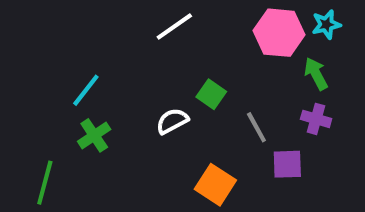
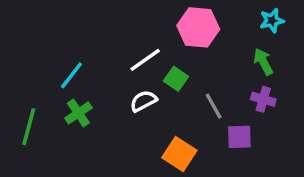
white line: (174, 26) -> (145, 60), moved
pink hexagon: (279, 33) -> (198, 27), moved
green line: (45, 183) -> (29, 127), moved

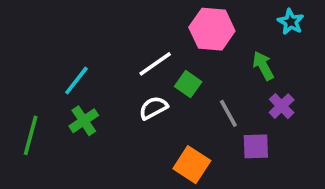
cyan star: (272, 21) -> (291, 22), turned -30
green arrow: (263, 62) -> (263, 66), moved
purple cross: (263, 99) -> (282, 106), turned 30

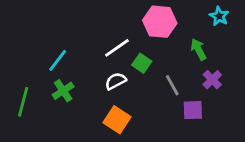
orange square: (192, 165) -> (117, 120), moved

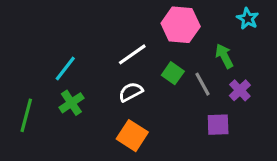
green square: (142, 63) -> (173, 73), moved
gray line: (172, 85) -> (202, 84), moved

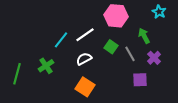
cyan line: (65, 68) -> (61, 40), moved

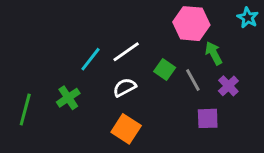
cyan star: (159, 12) -> (248, 18), moved
pink hexagon: (116, 16) -> (191, 24), moved

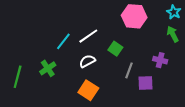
green arrow: (214, 53) -> (173, 34), moved
gray line: (193, 80) -> (129, 70), moved, turned 49
purple cross: (228, 86) -> (160, 60), turned -32

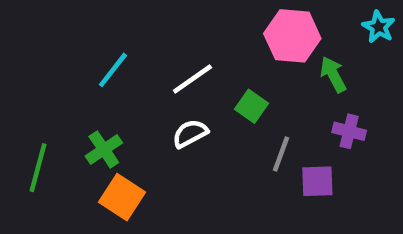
green arrow: (173, 34) -> (333, 75), moved
cyan line: (63, 41) -> (113, 70), moved
orange square: (88, 90) -> (122, 197), moved

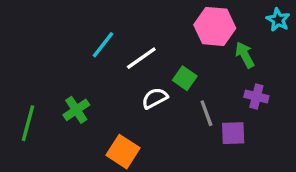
cyan line: (113, 70) -> (103, 45), moved
white semicircle: (190, 134) -> (155, 98), moved
gray line: (281, 154) -> (206, 113), turned -40
orange square: (122, 197) -> (123, 152), moved

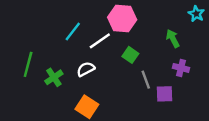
pink hexagon: (215, 26) -> (122, 18), moved
white semicircle: (155, 98) -> (86, 69), moved
green line: (28, 123) -> (28, 64), moved

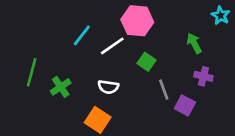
white semicircle: (86, 69) -> (108, 87), moved, turned -144
purple square: (165, 94) -> (185, 105), turned 30

